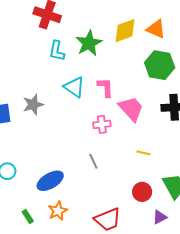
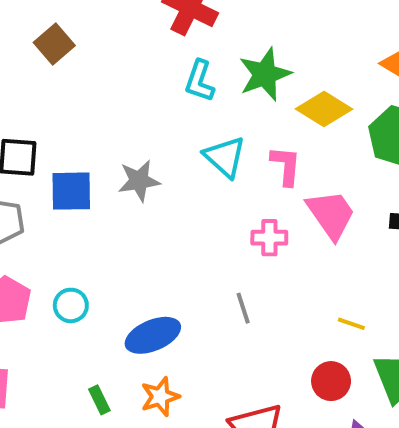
yellow diamond: (125, 31) -> (324, 109), moved, turned 44
yellow line: (144, 153) -> (351, 324), moved

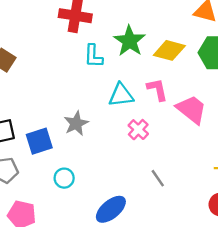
cyan triangle: (225, 157) -> (121, 95), turned -32
pink cross: (269, 238) -> (138, 130), moved, turned -30
cyan circle: (71, 305) -> (64, 178), moved

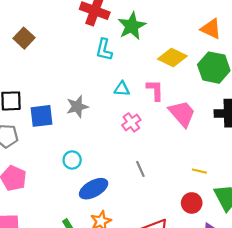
green star: (129, 41) -> (132, 26), moved
cyan triangle: (121, 95) -> (122, 89), size x0.7
cyan circle: (64, 178) -> (72, 160), moved

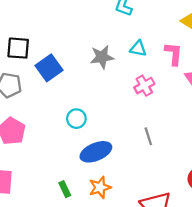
gray star: (77, 107) -> (102, 57), moved
blue square: (42, 116) -> (49, 68), turned -35

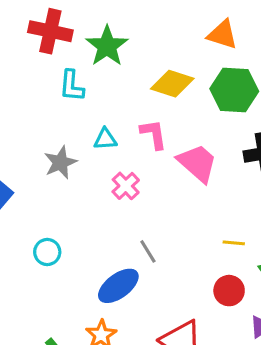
blue ellipse: (96, 152) -> (118, 286), moved

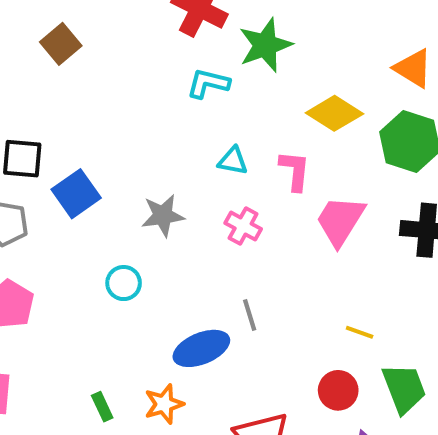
cyan L-shape: (72, 86) -> (208, 83), turned 84
gray star: (60, 163) -> (163, 215), moved
pink trapezoid: (197, 163) -> (340, 221), turned -114
pink cross: (126, 186) -> (243, 226), turned -32

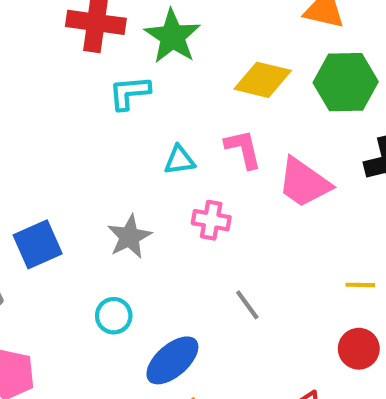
blue square: (76, 194) -> (38, 244), turned 30
pink trapezoid: (340, 221) -> (304, 183), turned -68
blue ellipse: (201, 348) -> (172, 360), moved

